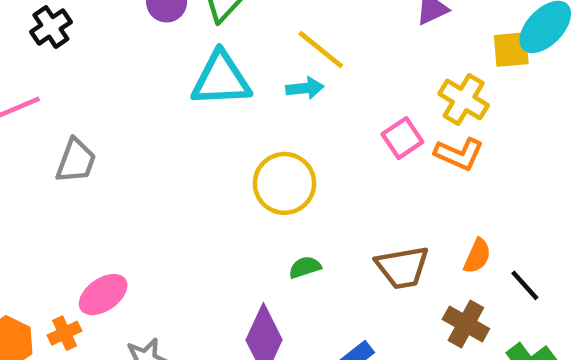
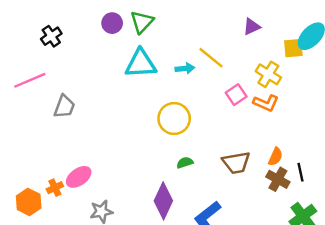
yellow line: (321, 50) -> (211, 58), moved
black line: (525, 285) -> (301, 172), turned 30
brown cross: (466, 324) -> (278, 179), moved
orange cross: (65, 333) -> (55, 188), moved

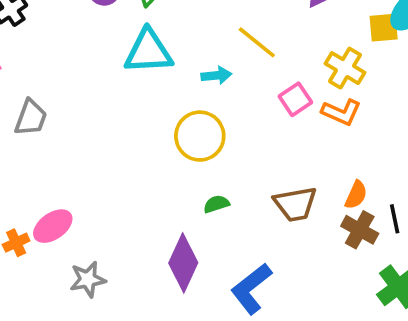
cyan arrow: (185, 68) -> (216, 75), moved

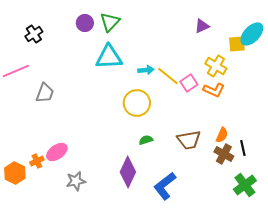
yellow line: (257, 42) -> (168, 76), moved

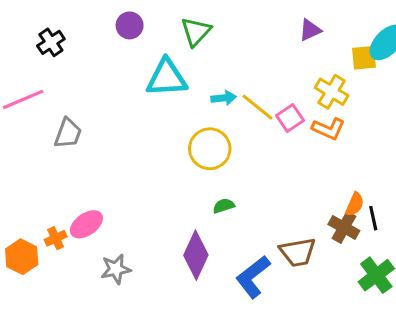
green triangle: (110, 22) -> (196, 32), moved
orange semicircle: (222, 135) -> (355, 204), moved
brown trapezoid: (189, 140) -> (298, 252), moved

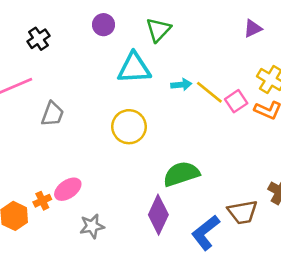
yellow circle: (210, 149) -> (129, 127), moved
green semicircle: (224, 206) -> (181, 174), size x2.0

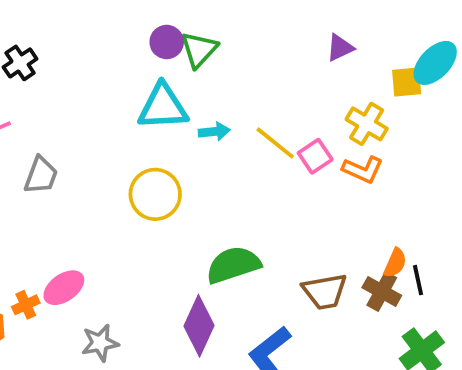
purple circle: (104, 25) -> (167, 42), moved
cyan arrow: (181, 85) -> (214, 132), moved
brown trapezoid: (243, 212) -> (325, 291), moved

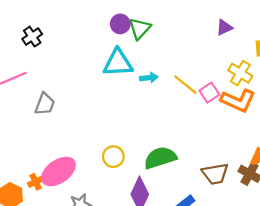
orange L-shape: (363, 170) -> (238, 101), size x1.4
yellow circle: (155, 194) -> (113, 157), moved, size x0.7
pink ellipse: (64, 288) -> (58, 171), size x1.4

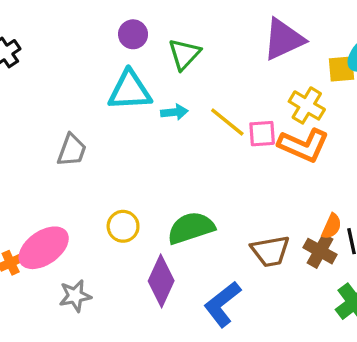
purple triangle: (224, 27) -> (284, 39), size x1.8
green triangle: (140, 29) -> (184, 54), moved
pink square: (209, 93) -> (262, 134), turned 30
gray trapezoid: (45, 104) -> (72, 150), moved

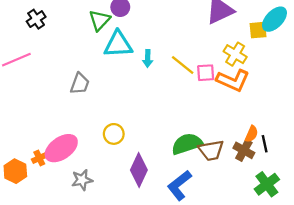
green triangle: (184, 54) -> (100, 20), moved
cyan arrow: (174, 112) -> (148, 58), turned 98
green semicircle: (191, 228) -> (187, 144), moved

